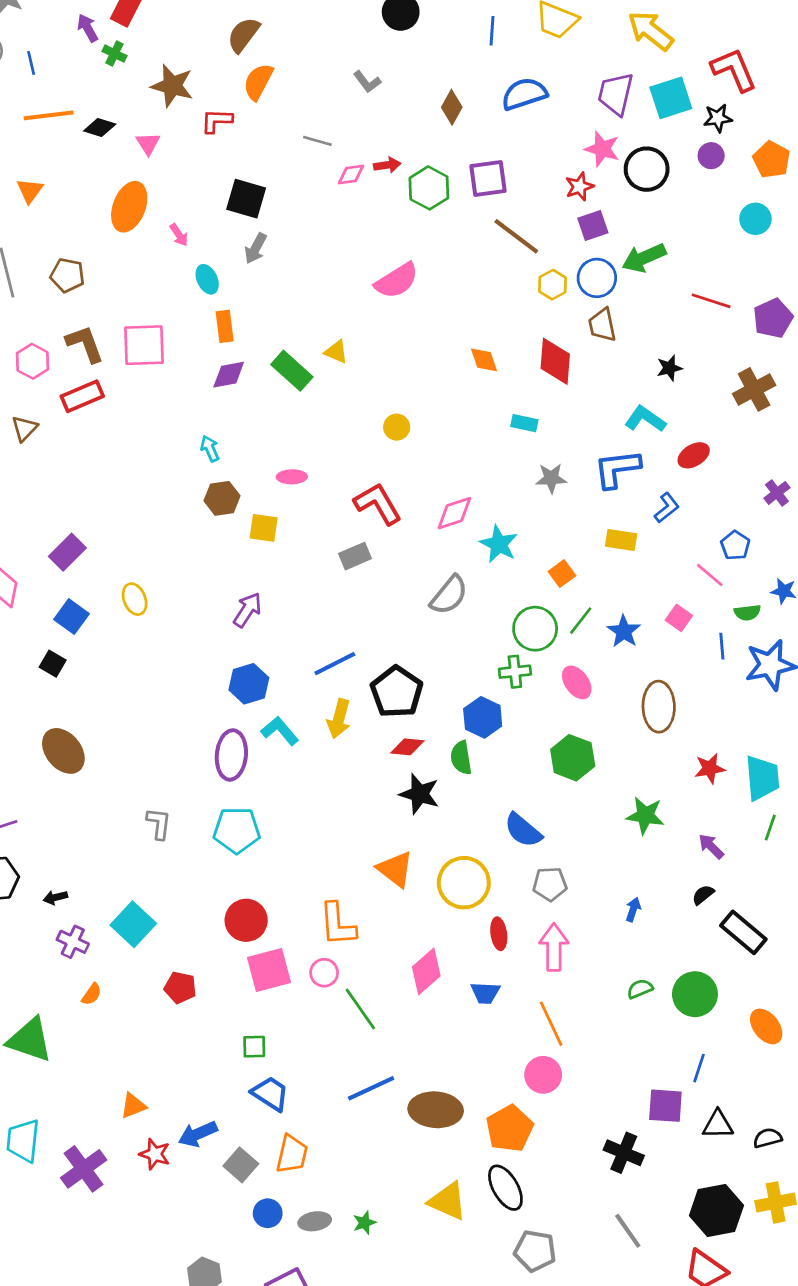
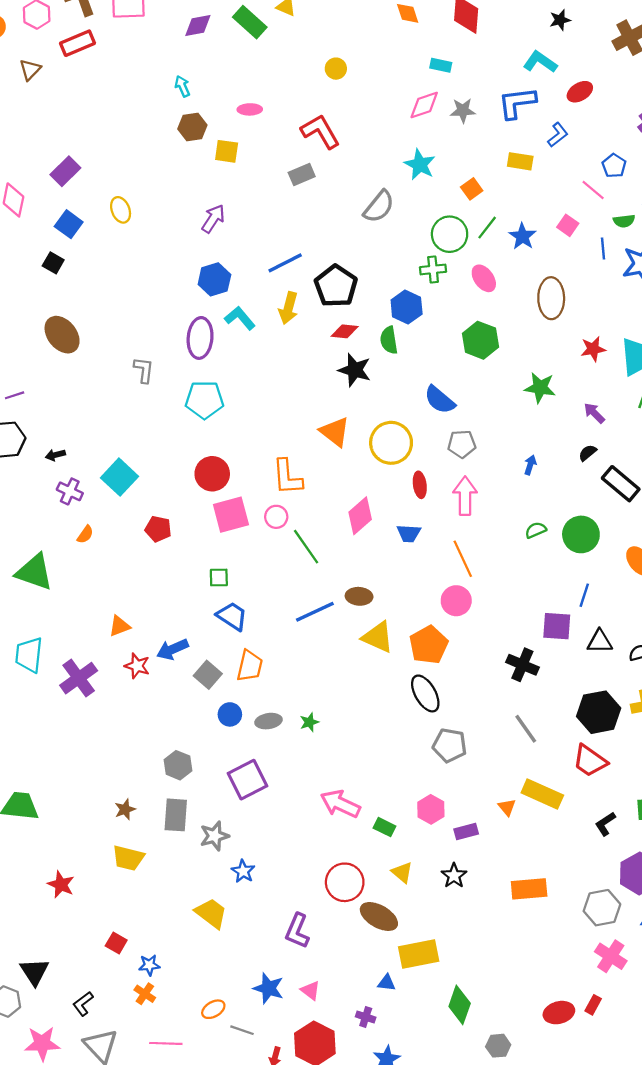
pink diamond: (454, 513) -> (424, 105), moved
gray L-shape: (159, 824) -> (144, 370), moved
brown ellipse: (436, 1110) -> (359, 596), moved, size x0.6
yellow triangle: (448, 1201) -> (378, 637), moved

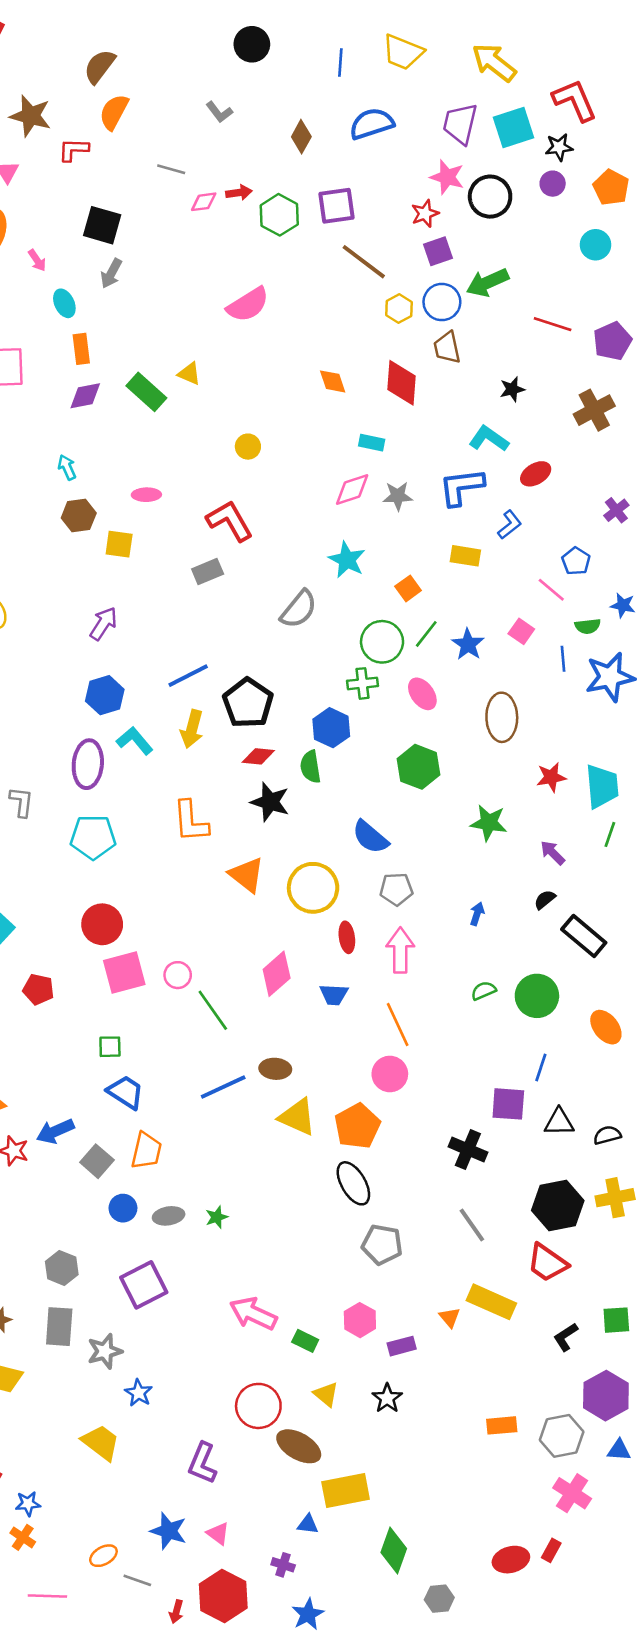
orange L-shape: (287, 477) -> (191, 821), moved
orange rectangle: (529, 889) -> (502, 1425), moved, size x0.7

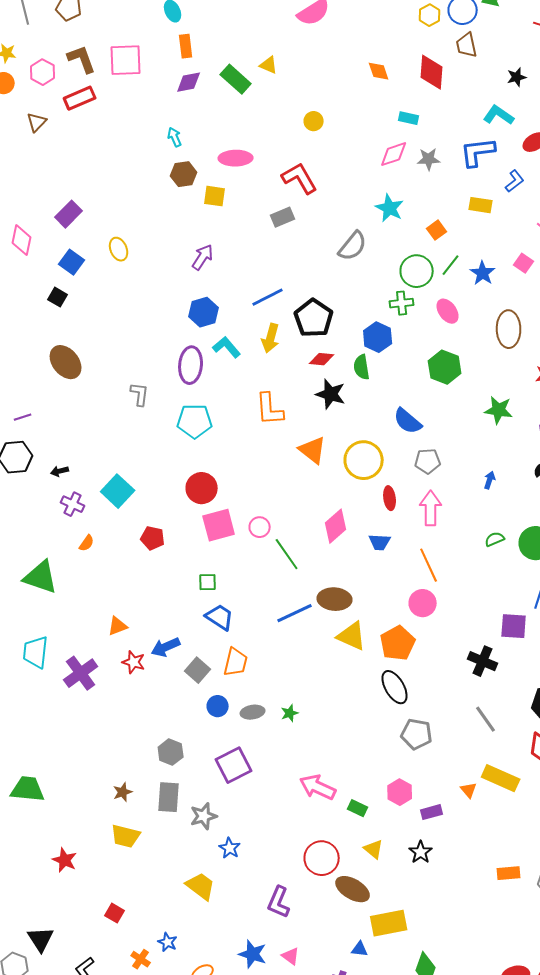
pink ellipse: (146, 495) -> (236, 158), size x1.5
brown ellipse: (275, 1069) -> (335, 599), size x1.4
blue star: (28, 1504) -> (168, 942), moved, turned 30

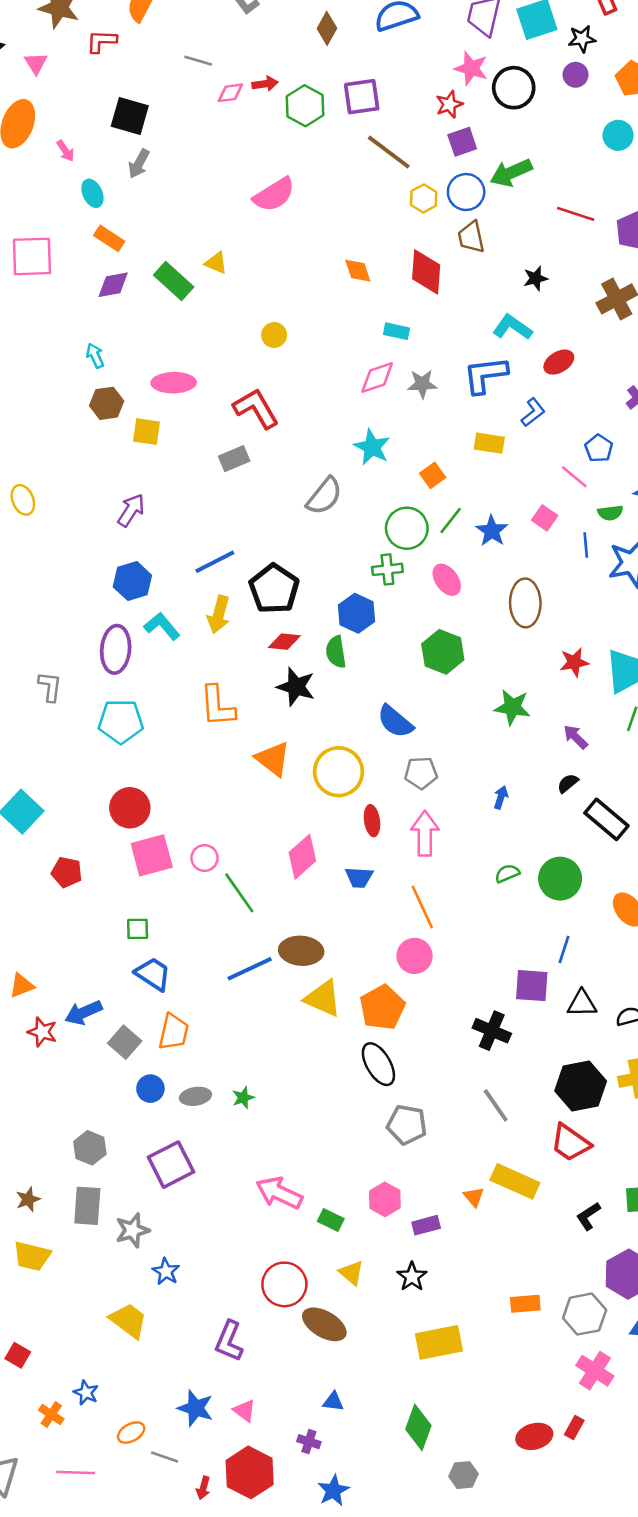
orange rectangle: (186, 46) -> (109, 238), turned -50
yellow rectangle: (389, 923) -> (439, 1342), moved

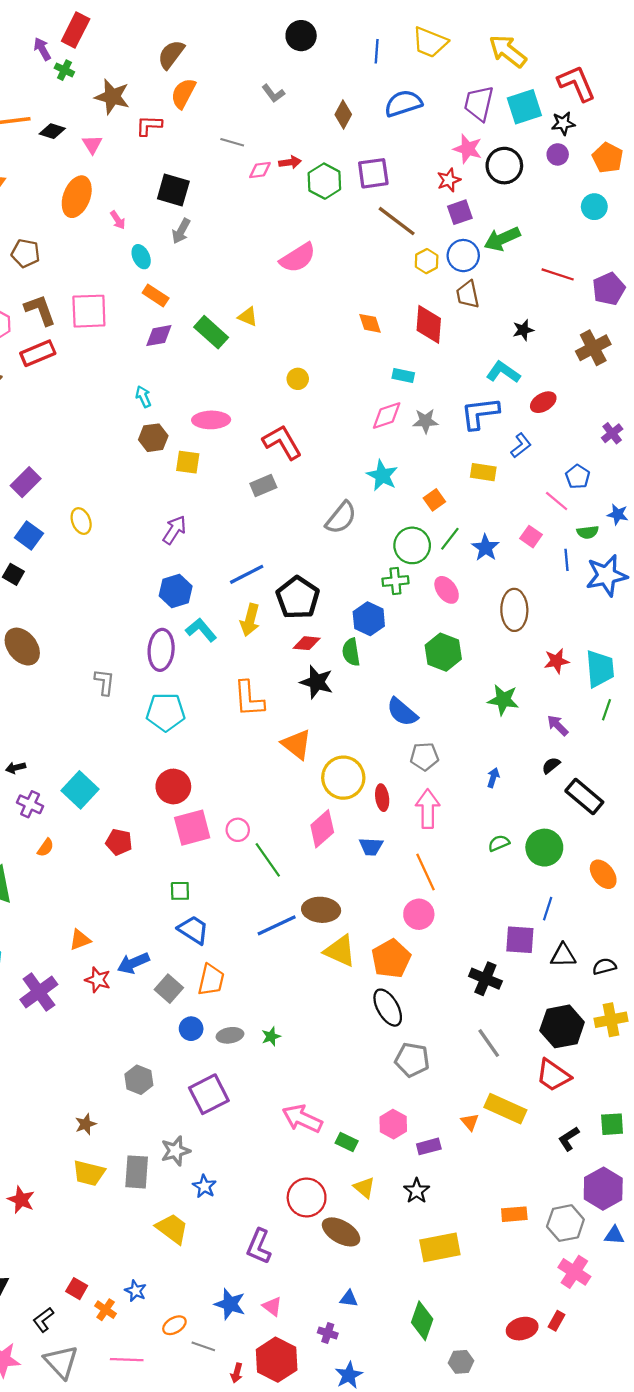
yellow circle: (339, 772) -> (343, 778), moved
gray rectangle: (87, 1206) -> (137, 1172), moved
red square: (18, 1355) -> (77, 1289), moved

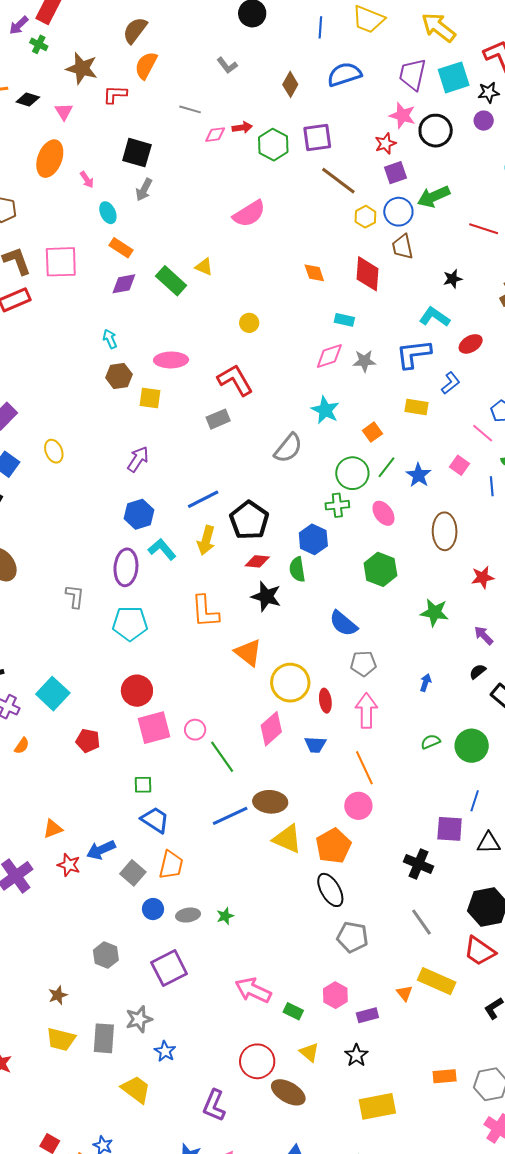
purple arrow: (42, 49) -> (19, 25), turned -105

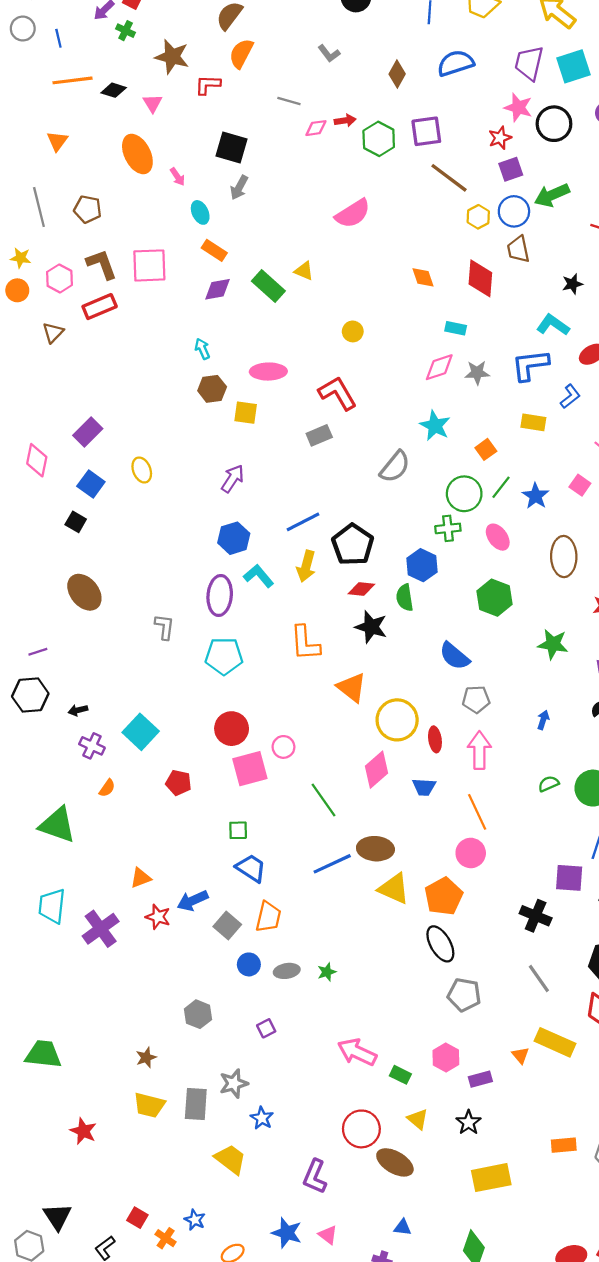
orange ellipse: (50, 159) -> (137, 154), turned -48
pink circle: (195, 730) -> (283, 747), moved
purple square: (169, 968) -> (266, 1028), size x0.5

